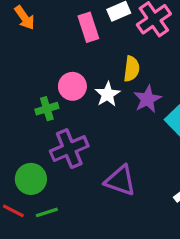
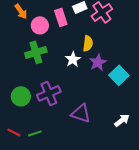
pink circle: (72, 86) -> (40, 25), moved
green cross: (47, 109) -> (36, 52), moved, size x1.5
green circle: (31, 179) -> (21, 96), moved

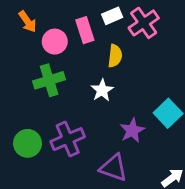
yellow semicircle: (88, 43) -> (115, 56), moved
purple star: (98, 62) -> (132, 130), moved

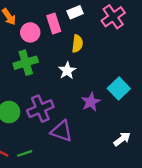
pink cross: (144, 23) -> (113, 17), moved
purple triangle: (114, 168) -> (62, 131), moved

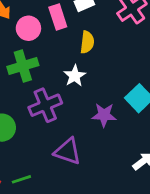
purple star: (91, 102) -> (104, 115), turned 30
purple cross: (40, 109) -> (45, 105), moved

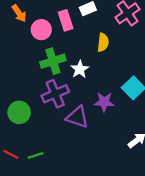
yellow semicircle: (87, 42) -> (103, 42), moved
green cross: (23, 66) -> (53, 61), moved
purple triangle: (68, 151) -> (77, 117), moved

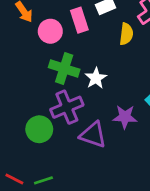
yellow semicircle: (103, 42) -> (126, 34), moved
green cross: (53, 61) -> (64, 68), turned 35
green circle: (19, 112) -> (39, 129), moved

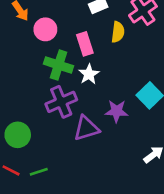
pink rectangle: (79, 20) -> (85, 44), moved
green circle: (39, 129) -> (18, 135), moved
purple triangle: (93, 135) -> (86, 128), turned -36

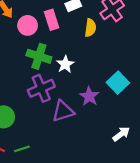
pink rectangle: (85, 44) -> (52, 20), moved
purple star: (117, 111) -> (89, 96), turned 30

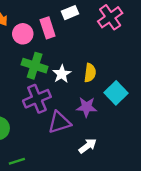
yellow semicircle: (90, 28) -> (90, 73), moved
purple star: (89, 96) -> (86, 107), turned -30
white arrow: (121, 134) -> (88, 146), moved

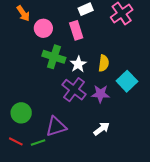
pink rectangle: (48, 28) -> (76, 30), moved
purple cross: (37, 99) -> (74, 90), moved, turned -30
purple triangle: (59, 122) -> (56, 127), moved

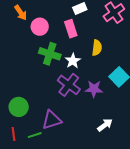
yellow semicircle: (104, 63) -> (97, 48), moved
white arrow: (102, 129) -> (105, 125), moved
red line: (16, 141) -> (14, 134), turned 56

